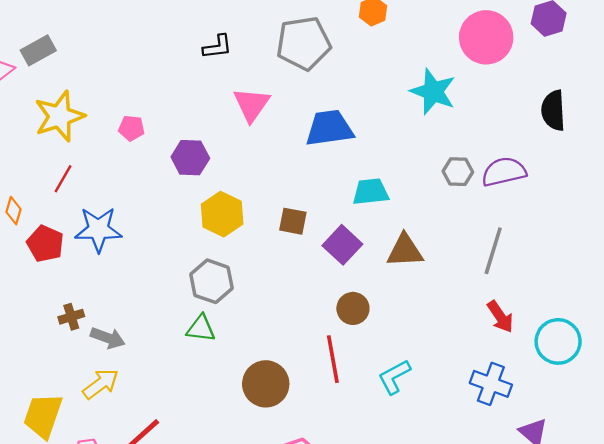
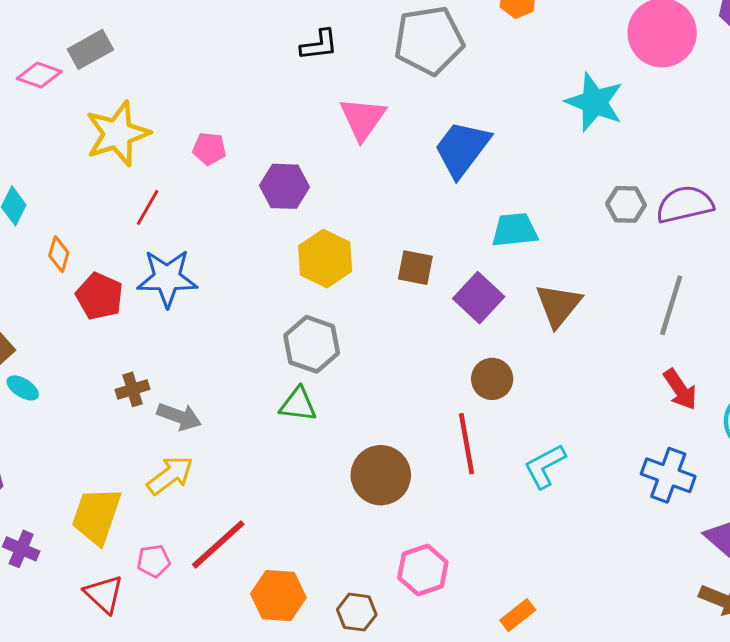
blue trapezoid: (329, 128) -> (462, 149), turned -45
red line: (63, 179) -> (148, 207), moved
brown triangle: (405, 251) -> (558, 305), turned -48

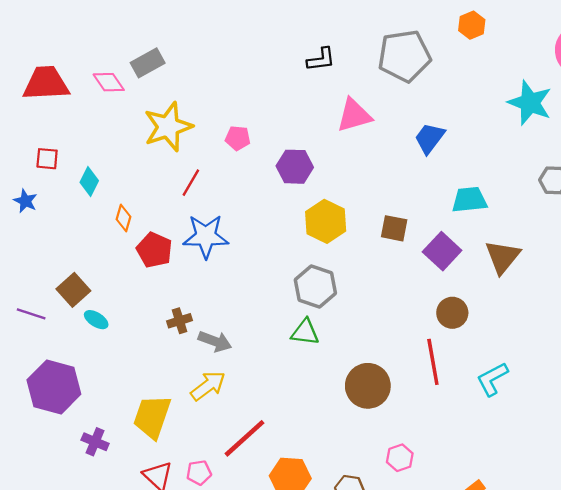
pink diamond: (39, 75) -> (109, 82), turned 36
pink triangle: (363, 119) -> (354, 115), turned 39
blue trapezoid: (462, 149) -> (429, 138), size x0.7
pink pentagon: (154, 561) -> (199, 473), moved
pink hexagon: (423, 570) -> (400, 458), size x0.7

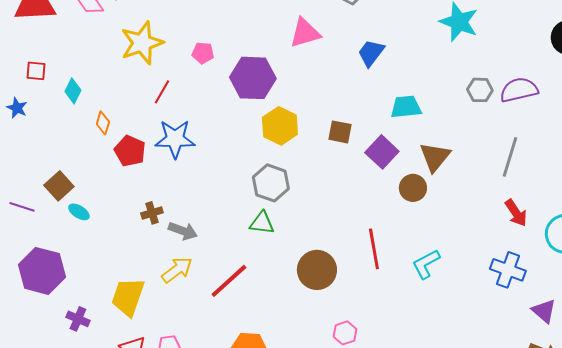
purple hexagon: (295, 167) -> (253, 78), size x1.4
brown circle: (452, 313) -> (413, 188), moved
red line: (245, 438) -> (229, 281), moved

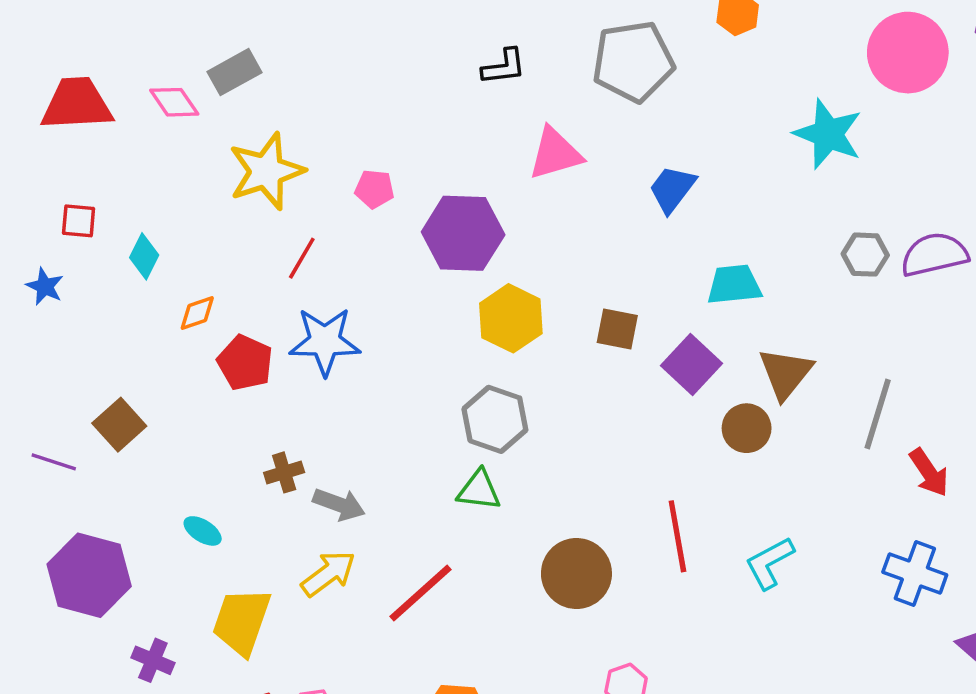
orange diamond: (103, 123) -> (197, 313), turned 55
gray line: (510, 157) -> (878, 414), moved
cyan ellipse: (79, 212) -> (203, 531), moved

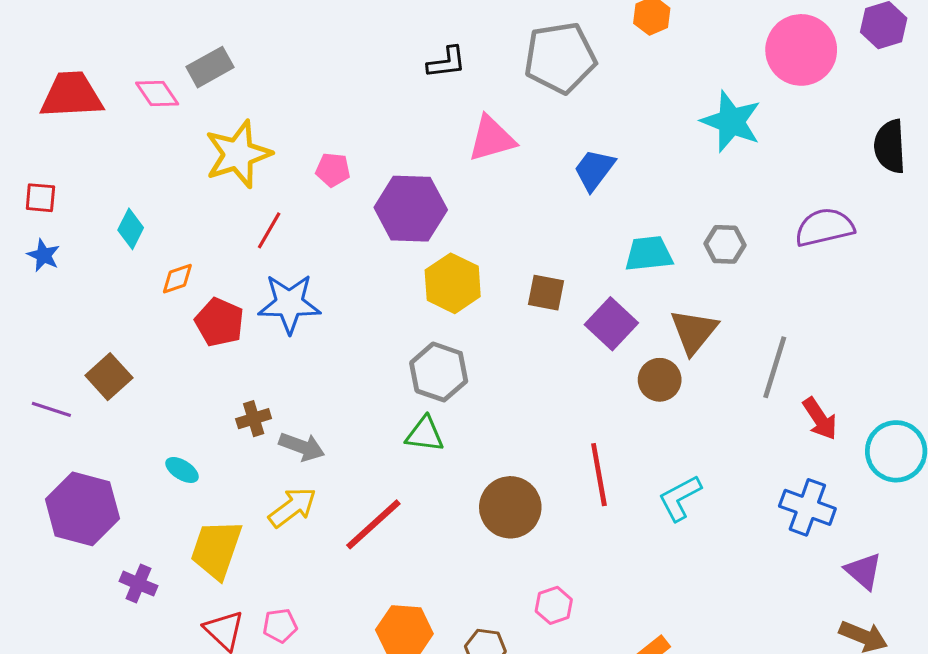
red square: (79, 221) -> (40, 198), moved
gray hexagon: (865, 255) -> (725, 244), moved

